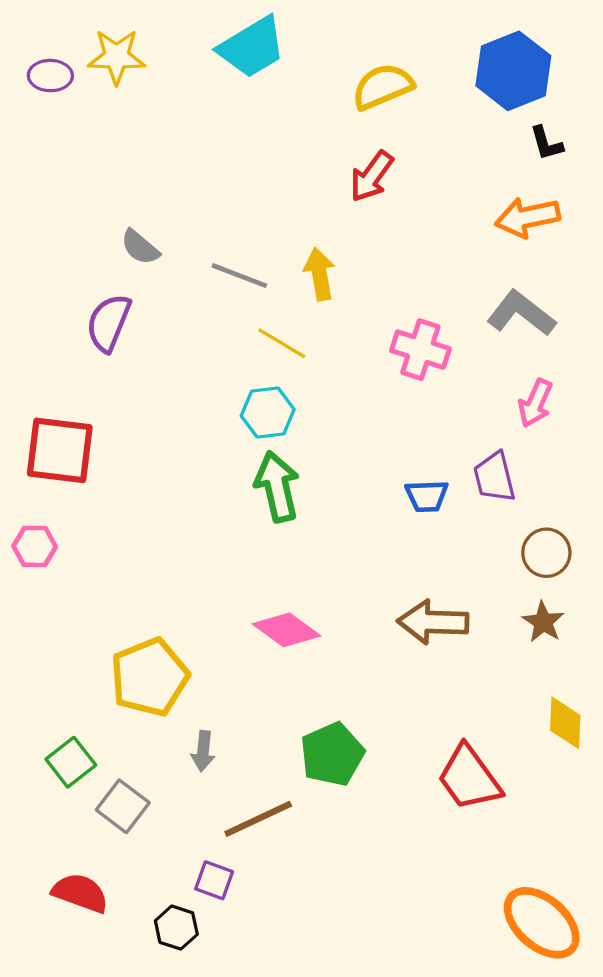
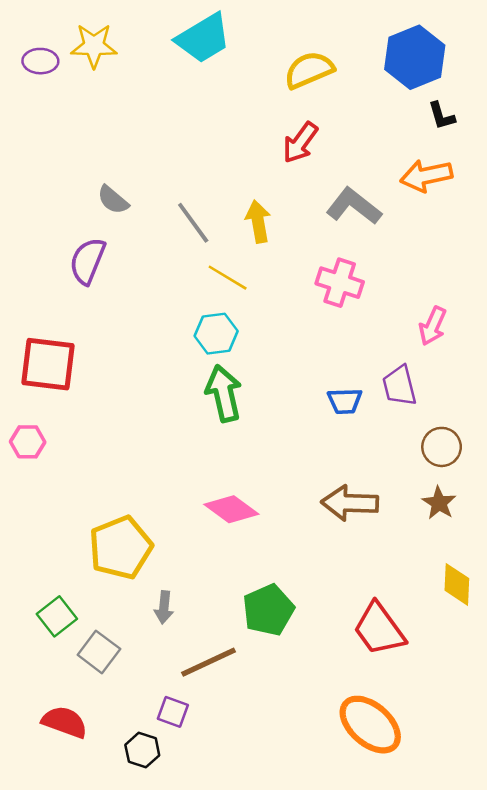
gray line: (239, 276) -> (193, 223), turned 33
gray L-shape: (521, 313) -> (354, 206), moved
orange ellipse: (542, 923) -> (370, 725), moved

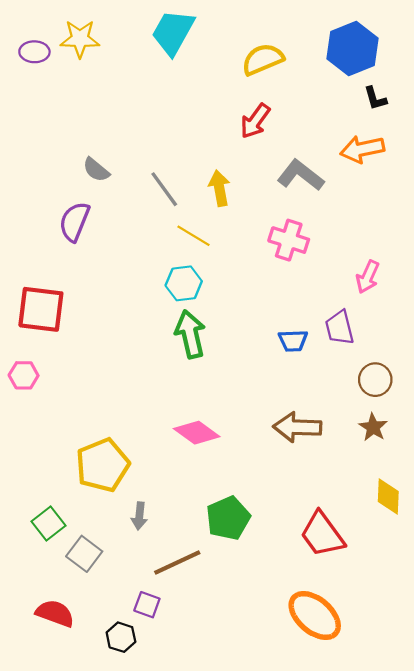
cyan trapezoid: (203, 38) -> (173, 32), turned 150

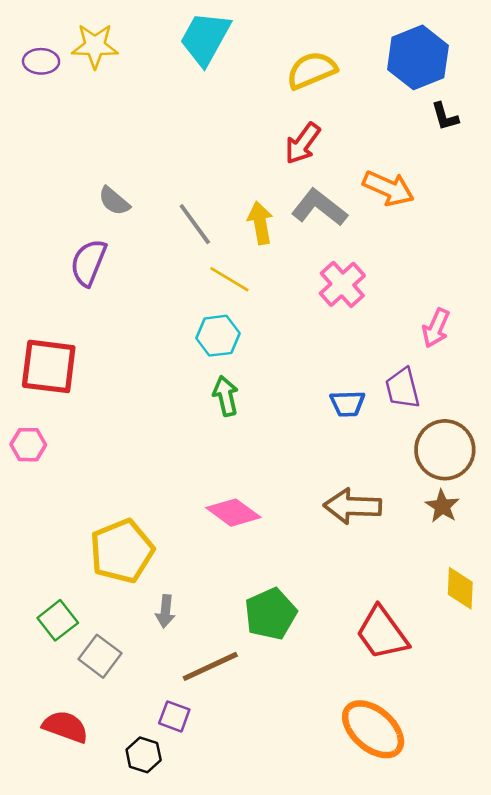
orange arrow: (362, 149) -> (388, 188), moved, turned -144
gray L-shape: (301, 175) -> (319, 207), moved
pink cross: (289, 240) -> (342, 284), turned 30
green arrow: (190, 334) -> (226, 396), size x0.7
brown circle: (375, 380) -> (445, 450), size x1.5

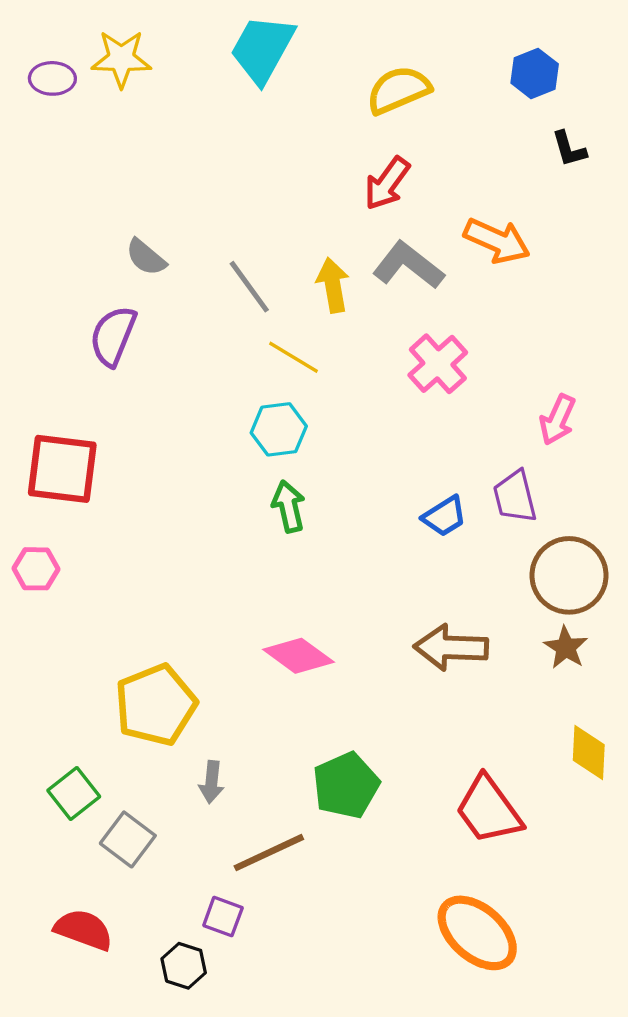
blue hexagon: (418, 57) -> (535, 74), size x0.6
blue trapezoid: (347, 404) -> (444, 516), turned -30

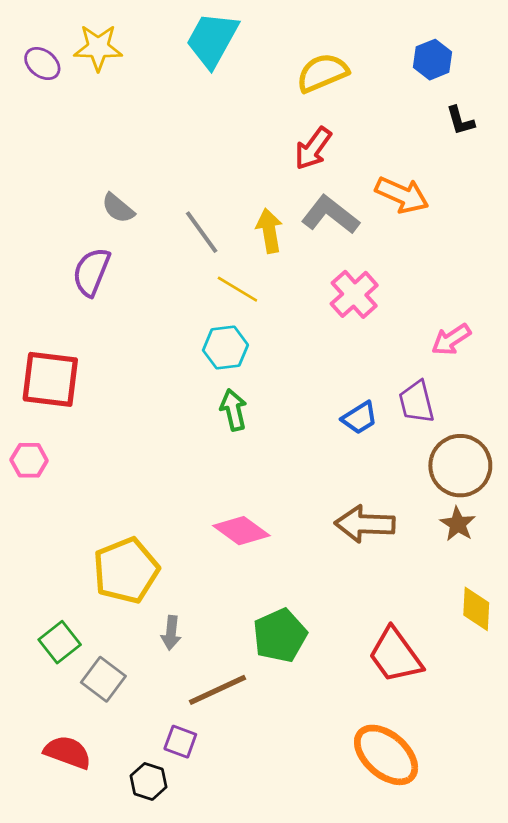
purple ellipse: (52, 78) -> (42, 64), turned 36
pink arrow: (558, 420) -> (451, 340), turned 33

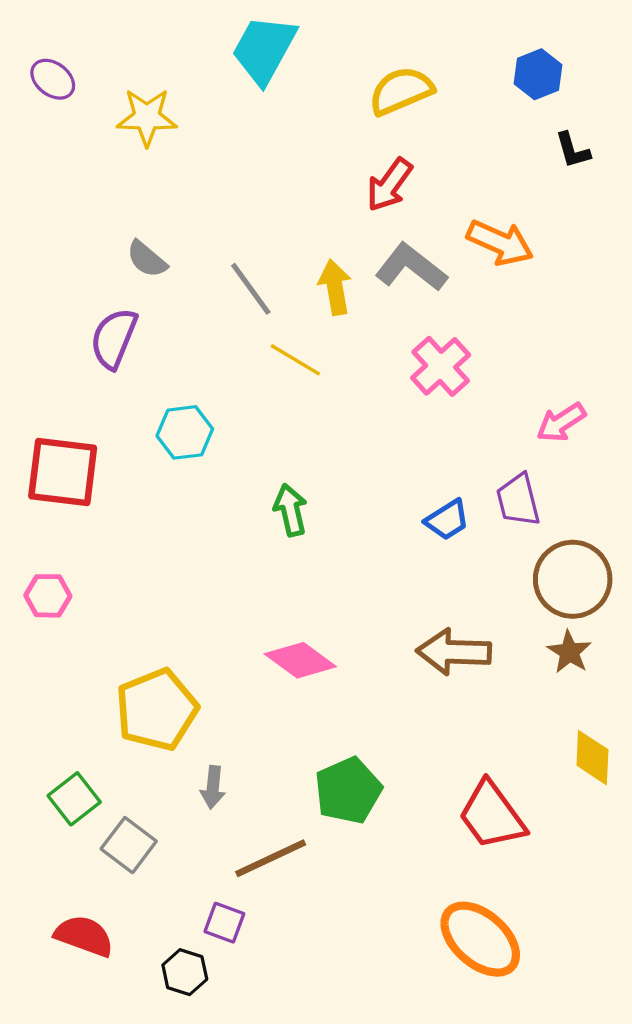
yellow star: (98, 48) -> (147, 117), moved
cyan hexagon: (225, 348) -> (185, 432), moved
pink hexagon: (29, 460) -> (48, 596), moved

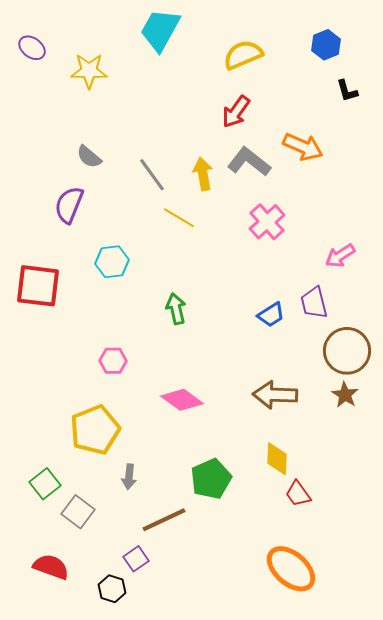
pink hexagon: (48, 596) -> (113, 361), moved
yellow diamond: (592, 758) -> (277, 459), moved
red trapezoid: (492, 815) -> (298, 494), size x0.6
purple square: (224, 923) -> (136, 559), turned 35

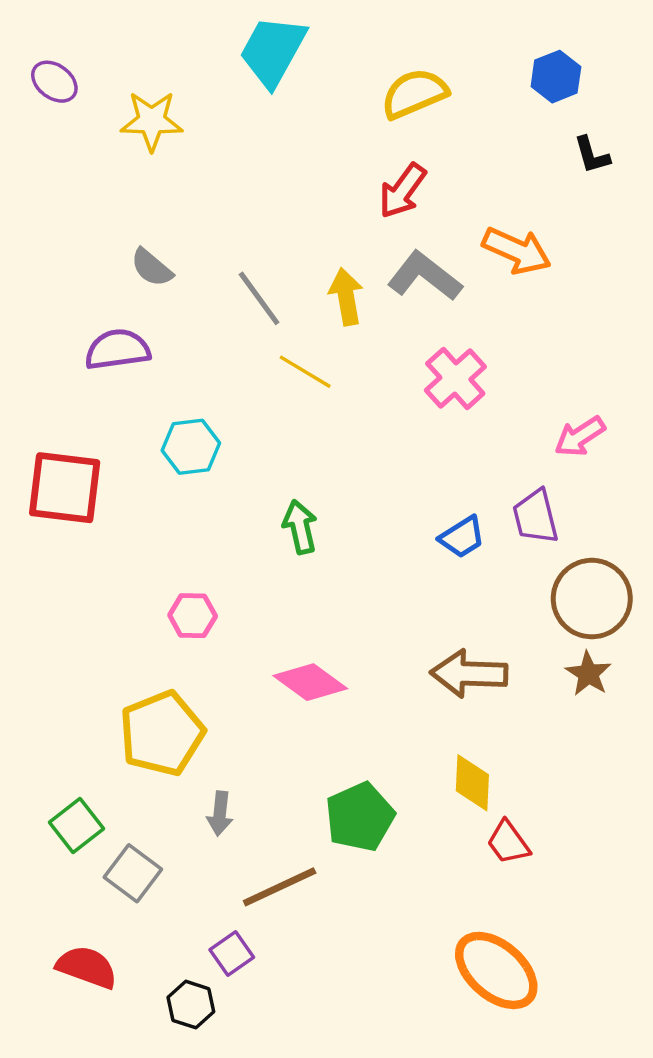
purple semicircle: (69, 205) -> (118, 349), turned 60

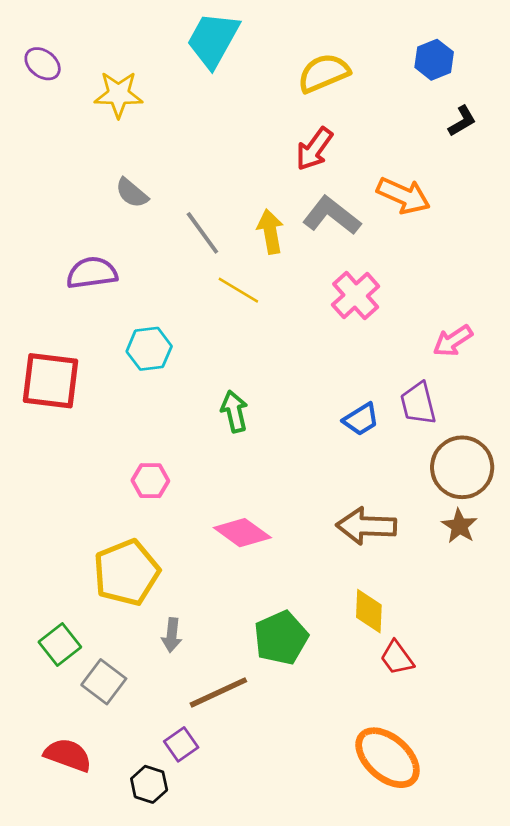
black L-shape: (592, 155) -> (462, 121), turned -104
gray semicircle: (152, 268) -> (132, 193), moved

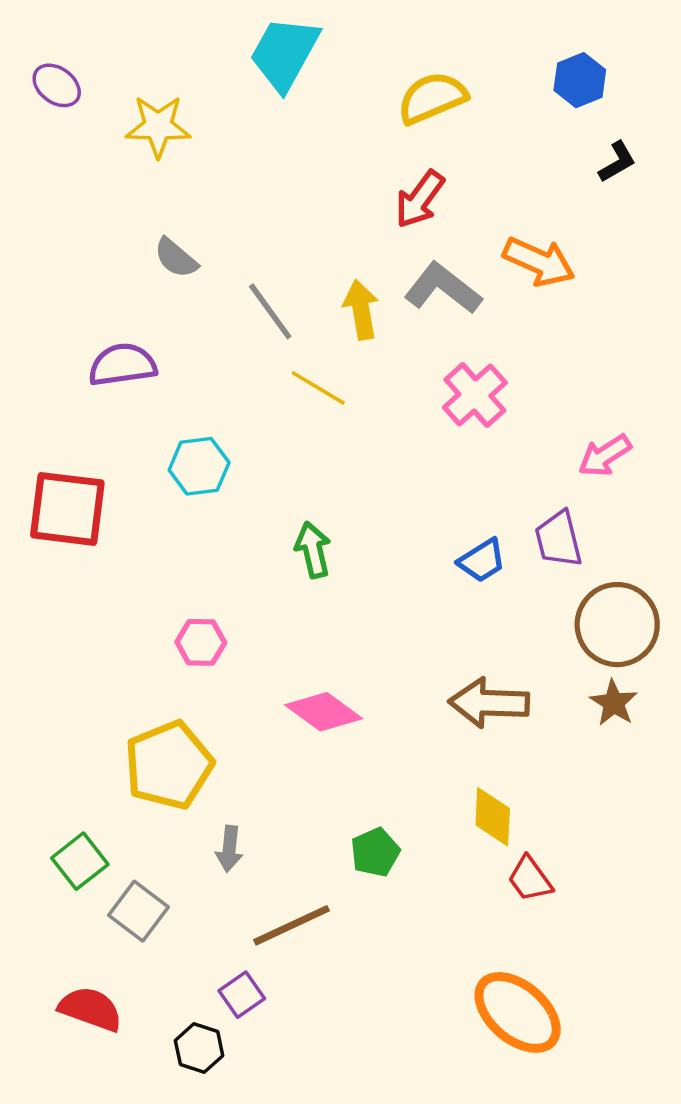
green pentagon: (281, 638) -> (375, 852), size x0.7

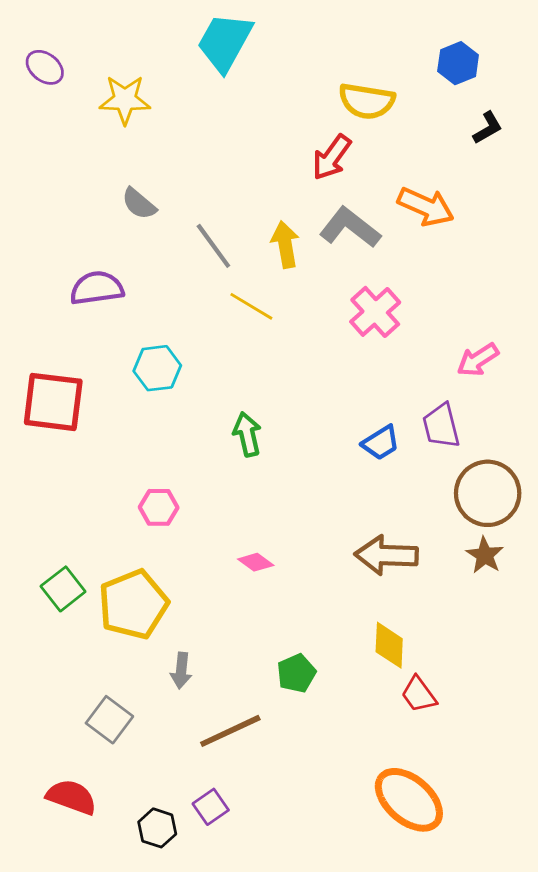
yellow semicircle: (432, 98) -> (367, 101), moved, turned -148
pink diamond: (324, 712) -> (256, 562), size x0.6
green square: (80, 861) -> (63, 589), moved
purple square: (242, 995) -> (211, 807), moved

